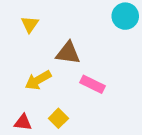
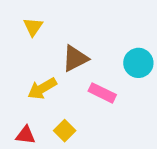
cyan circle: (125, 16) -> (138, 63), moved
brown triangle: (68, 53) -> (75, 58), turned -35

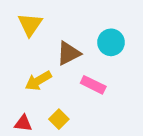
yellow triangle: (33, 27) -> (30, 25), size x1.4
cyan circle: (138, 63) -> (111, 42), moved

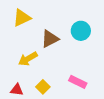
yellow triangle: (30, 25) -> (22, 18), turned 30
pink rectangle: (93, 85) -> (78, 82), moved

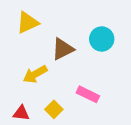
pink rectangle: (78, 82) -> (88, 94), moved

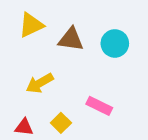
brown triangle: (63, 49) -> (71, 39), moved, turned 35

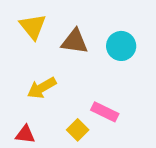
yellow triangle: (31, 25) -> (33, 26), turned -44
yellow square: (61, 123) -> (78, 130), moved

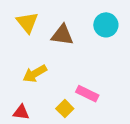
cyan circle: (121, 46) -> (106, 25), moved

